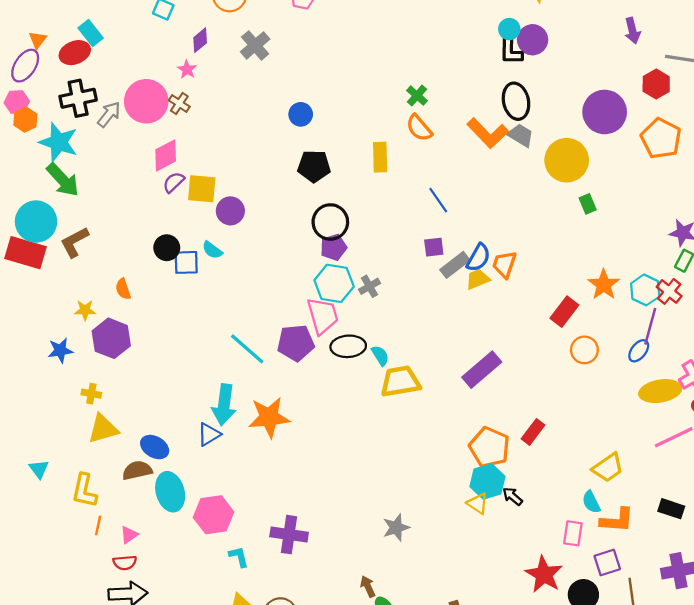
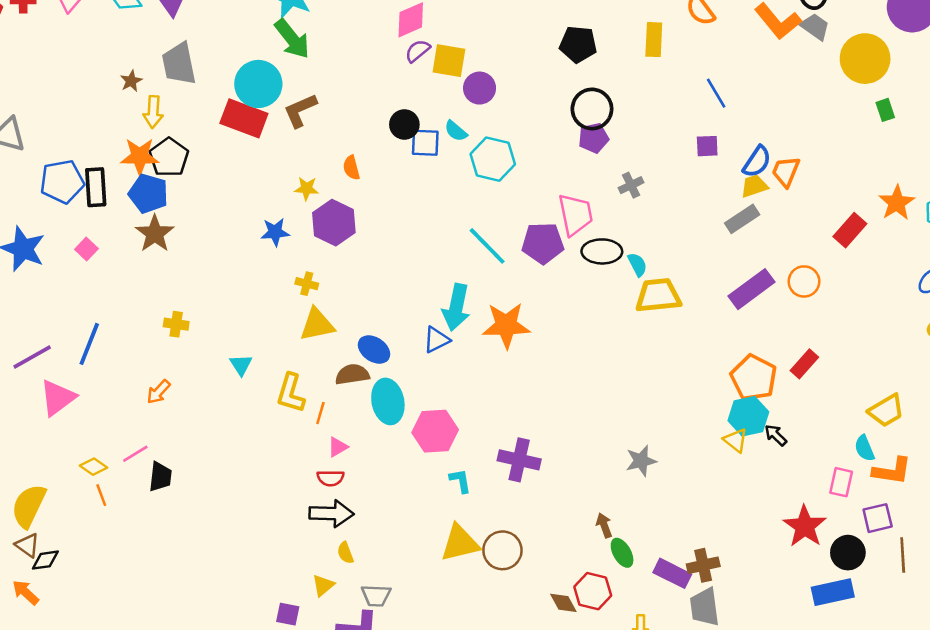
gray rectangle: (455, 265) -> (742, 219), moved
cyan hexagon: (334, 283) -> (493, 159), moved
orange circle: (584, 350) -> (804, 281), moved
orange line: (98, 525) -> (320, 413), moved

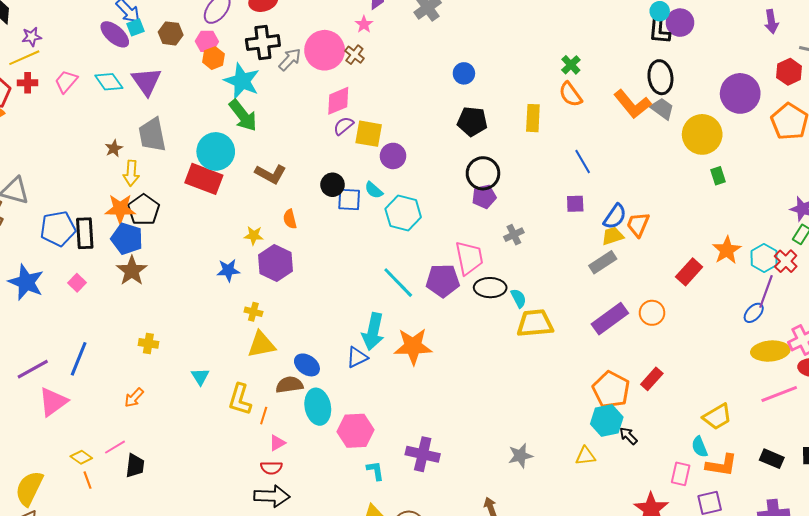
brown L-shape: (300, 110) -> (271, 174), moved, turned -128
yellow triangle: (736, 440) -> (585, 456), moved, turned -45

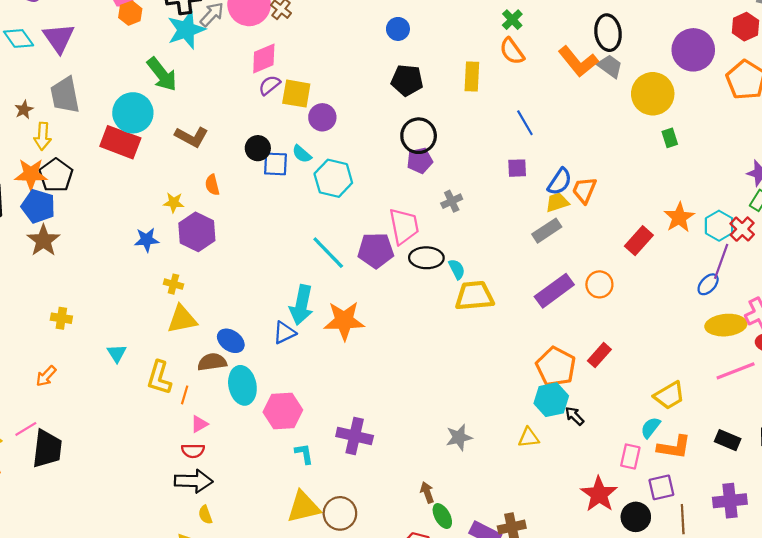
cyan star: (242, 81) -> (186, 30), moved, turned 30
cyan semicircle: (700, 447) -> (650, 428), turned 60
black trapezoid: (135, 466) -> (47, 449), size x1.5

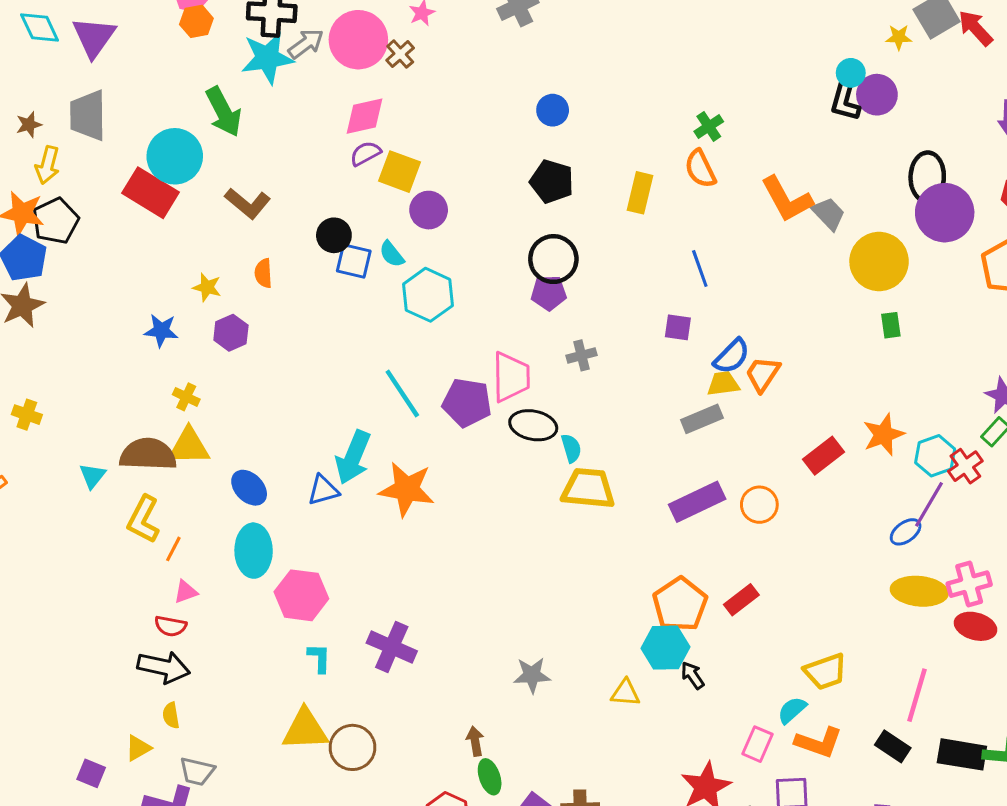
black ellipse: (608, 33) -> (927, 177), moved
purple hexagon: (197, 232) -> (231, 333), size x0.7
brown semicircle: (212, 362) -> (148, 454), moved, size x1.4
pink line: (736, 371) -> (917, 695), moved, turned -63

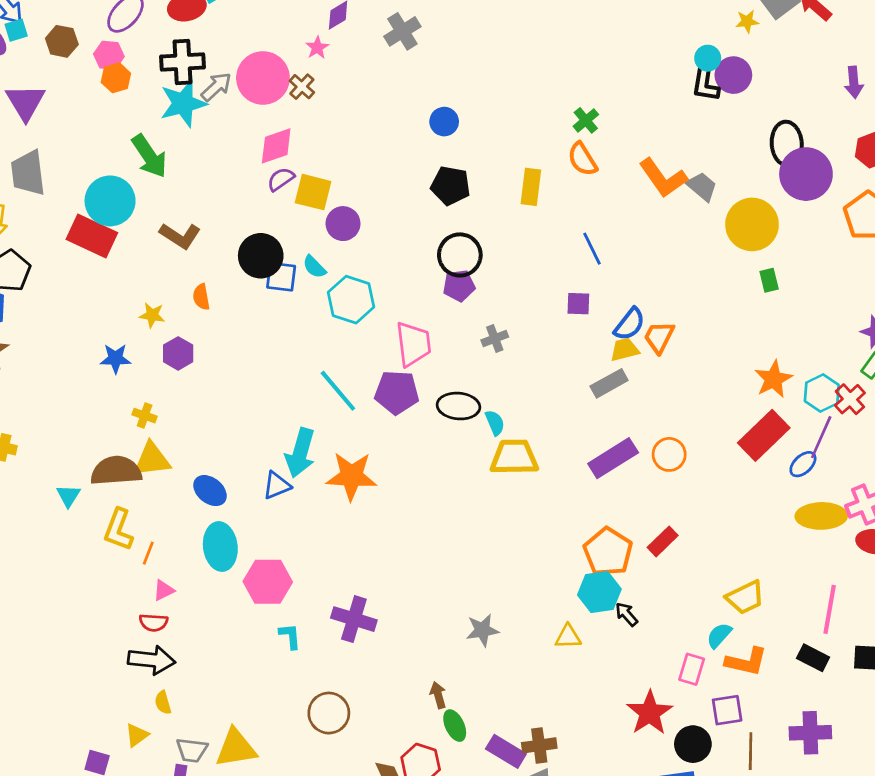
black circle: (334, 235) -> (261, 256), size x1.4
pink trapezoid: (511, 377) -> (413, 344), moved
red rectangle: (823, 456) -> (764, 435), moved, size x1.4
yellow triangle: (305, 730) -> (236, 748), moved

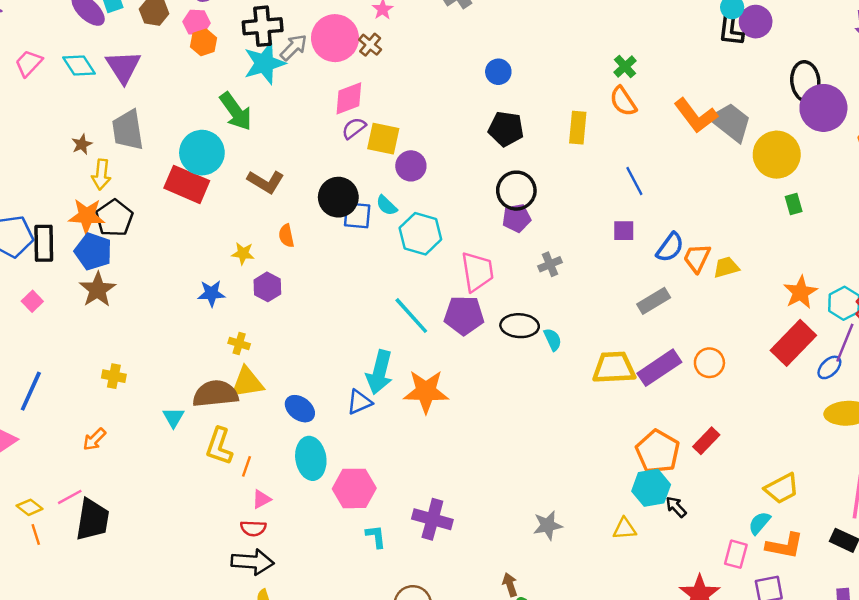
gray trapezoid: (702, 187) -> (731, 122), size x1.5
yellow trapezoid: (625, 350) -> (726, 267), moved
yellow trapezoid: (514, 457) -> (614, 368), moved

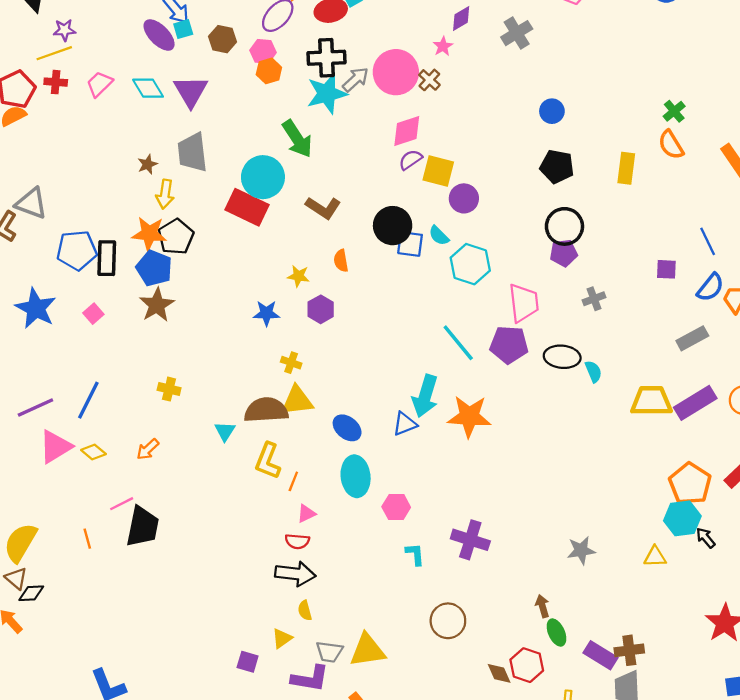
blue line: (634, 181) -> (708, 241), moved
pink hexagon: (354, 488) -> (396, 507), size x0.7
yellow diamond: (30, 507) -> (93, 452), moved

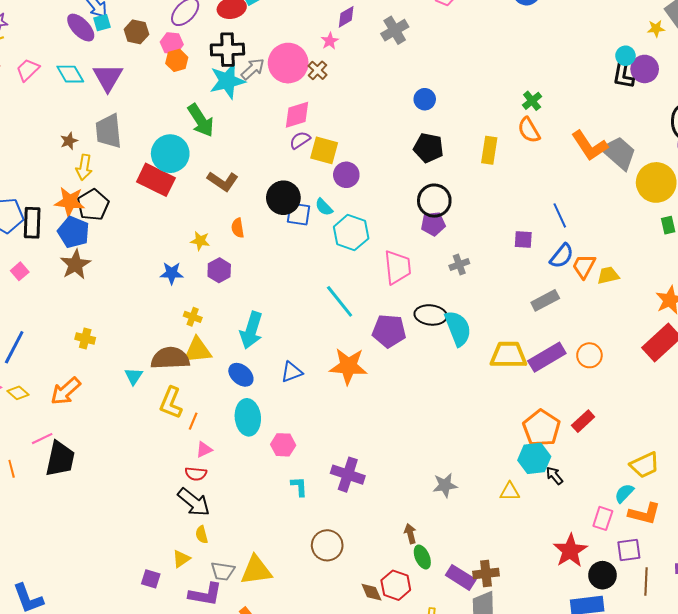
purple pentagon: (509, 345) -> (389, 331), moved
cyan semicircle: (593, 372) -> (458, 328), size x1.8
cyan arrow: (425, 396) -> (251, 330), moved
orange arrow: (148, 449) -> (66, 391), size x1.5
black arrow: (295, 574) -> (194, 502), turned 32

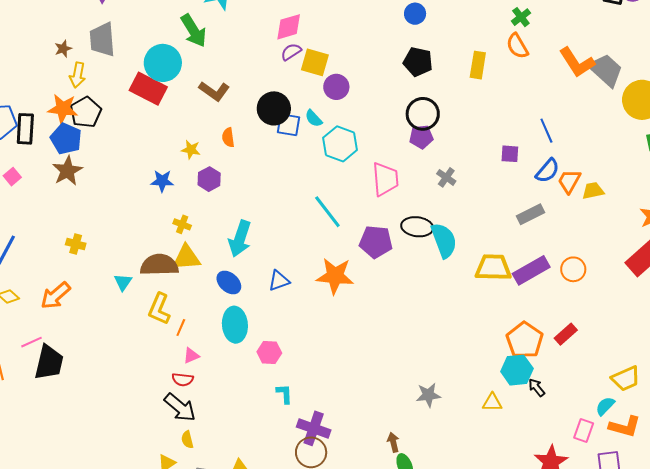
gray cross: (459, 264) -> (446, 177), turned -36
purple cross: (348, 475) -> (314, 428), moved

